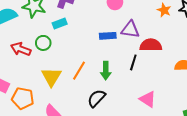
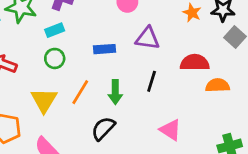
blue rectangle: (108, 36) -> (104, 49), moved
green circle: (43, 43) -> (55, 58), moved
red semicircle: (151, 45) -> (195, 62), moved

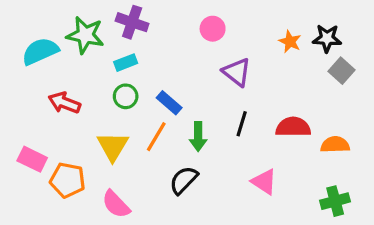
purple triangle: (148, 38) -> (237, 72), turned 30
blue rectangle: (104, 49) -> (169, 103), moved, turned 45
red semicircle: (195, 62) -> (293, 127), moved
orange semicircle: (218, 85) -> (335, 145), moved

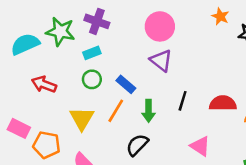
pink circle: (213, 29) -> (160, 26), size x1.5
orange star: (290, 42) -> (220, 16), moved
purple triangle: (237, 72) -> (161, 60), moved

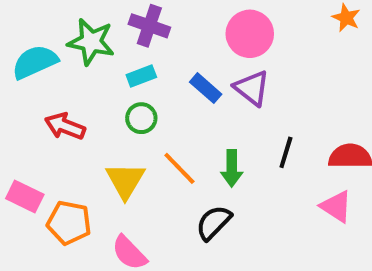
blue rectangle: (126, 84) -> (206, 88), moved
orange line: (116, 111) -> (179, 168), turned -75
pink triangle: (200, 146) -> (336, 207), moved

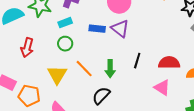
blue rectangle: (206, 88) -> (97, 29), turned -35
red arrow: (65, 126) -> (27, 48), turned -96

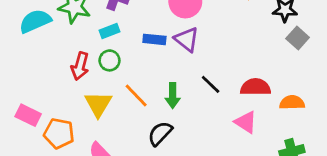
red arrow: (27, 48) -> (80, 66), moved
black line: (137, 61) -> (211, 84), turned -63

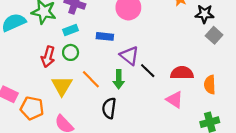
purple triangle: (187, 39) -> (129, 56), moved
orange semicircle: (292, 103) -> (210, 85), turned -90
black semicircle: (160, 133) -> (109, 108), turned -36

